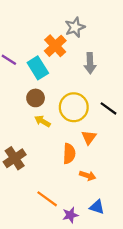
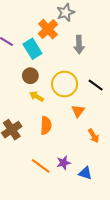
orange semicircle: (69, 154) -> (46, 125), moved
orange arrow: (88, 176) -> (94, 136), moved, turned 40
purple star: (70, 215) -> (63, 163), moved

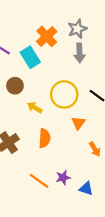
gray star: (66, 12) -> (77, 29), moved
brown circle: (30, 76) -> (15, 86), moved

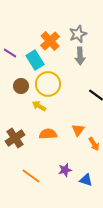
yellow circle: (64, 94) -> (48, 84), moved
orange triangle: (78, 123) -> (78, 130), moved
orange semicircle: (45, 138) -> (48, 134), turned -96
orange line: (39, 181) -> (31, 176), moved

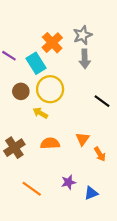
blue triangle: (86, 180) -> (91, 193), turned -40

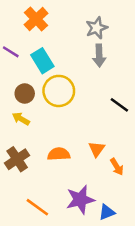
orange cross: (52, 43) -> (36, 19), moved
yellow arrow: (40, 113) -> (21, 119), moved
purple star: (68, 182) -> (80, 200), size x1.6

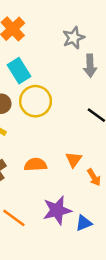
gray arrow: (99, 56) -> (90, 66), moved

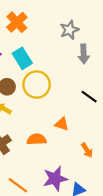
orange triangle: (74, 160) -> (62, 124), moved, turned -48

